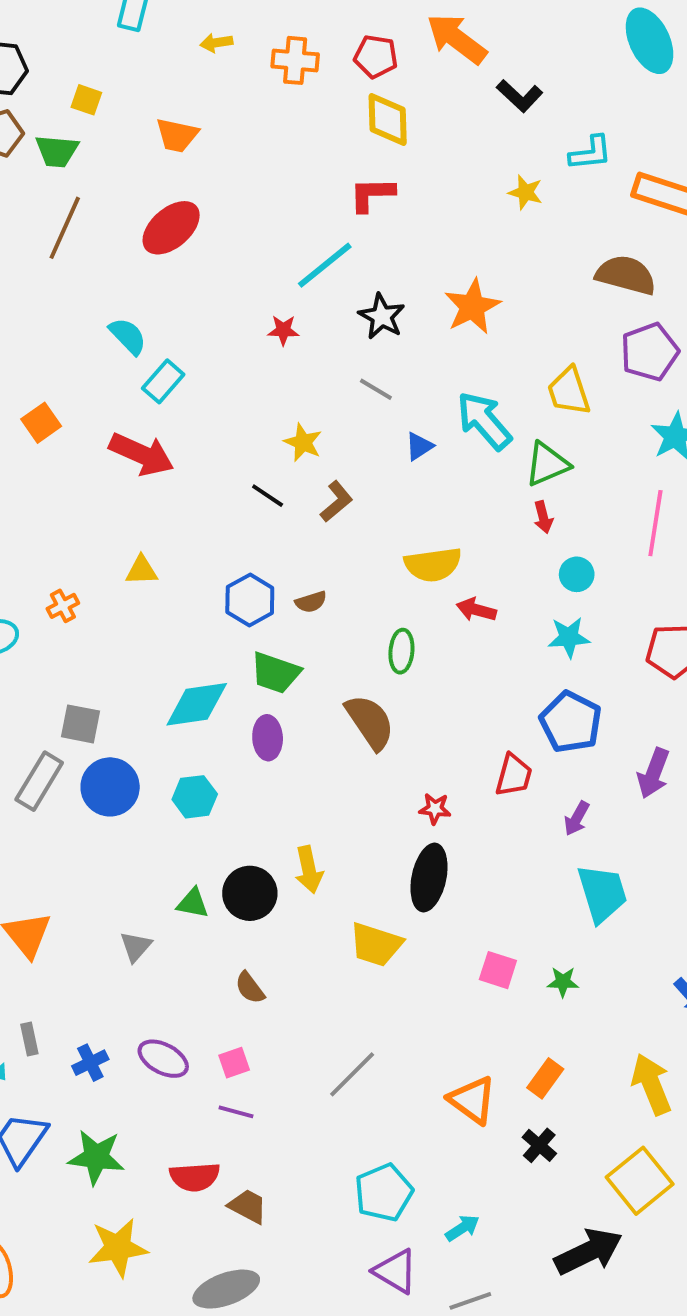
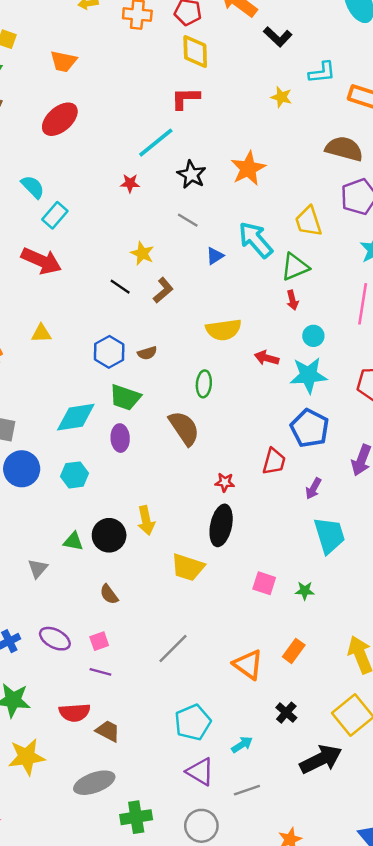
red arrow: (476, 610) -> (267, 358), moved
cyan star: (569, 637) -> (308, 375), size x1.4
black cross: (539, 1145) -> (286, 713), moved

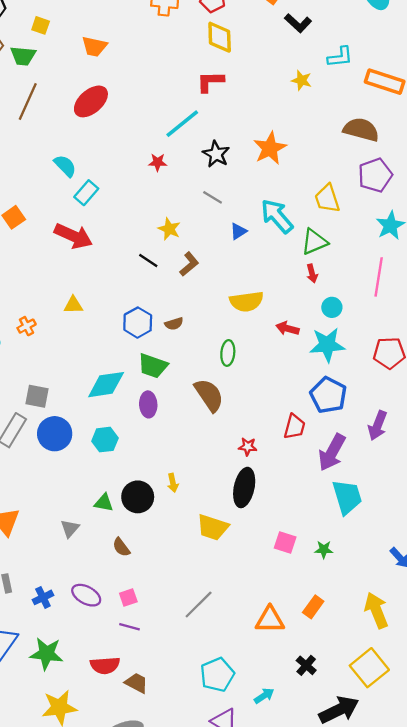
purple arrow: (313, 488) -> (332, 452), size x1.8
yellow arrow: (146, 520) -> (173, 483), size x0.7
brown semicircle: (109, 594) -> (121, 547), moved
orange triangle: (248, 665) -> (270, 620), turned -36

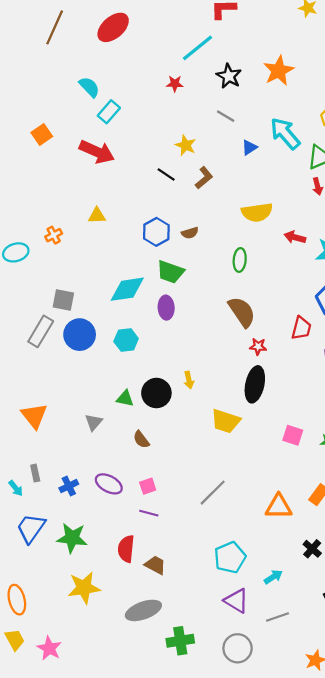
brown semicircle: (209, 395) -> (242, 312), moved
red semicircle: (105, 665) -> (126, 549), turned 100

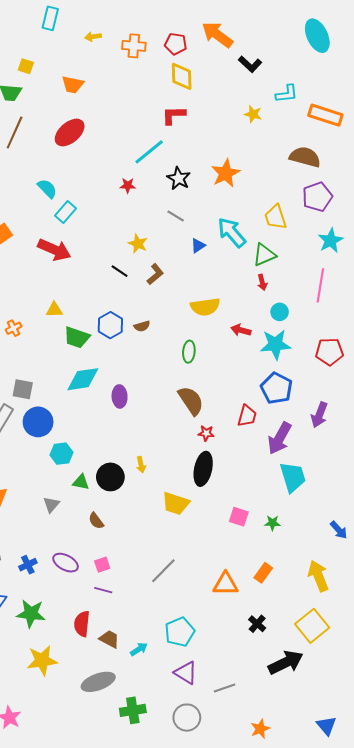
green trapezoid: (170, 272) -> (77, 337), moved
cyan hexagon: (126, 340) -> (61, 454), moved
cyan arrow: (273, 577) -> (139, 649), moved

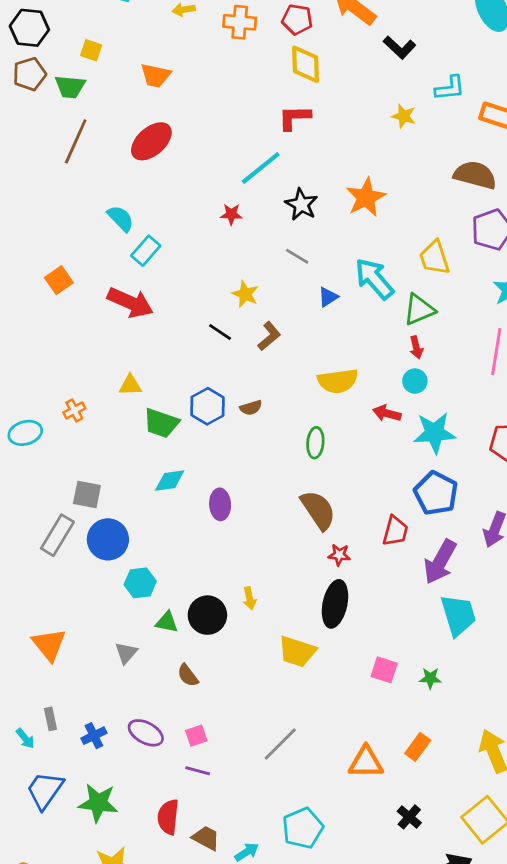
cyan circle: (280, 312) -> (415, 381), moved
cyan diamond: (83, 379) -> (170, 481), size x0.7

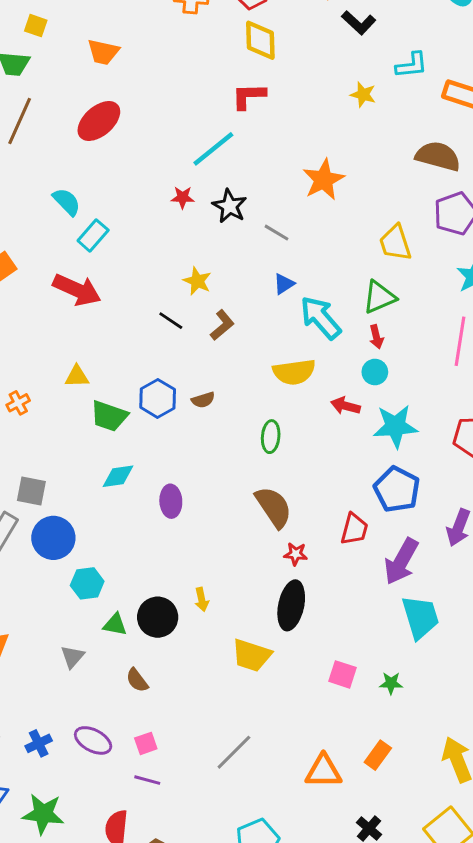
black star: (301, 204) -> (230, 206), moved
gray line: (297, 256) -> (277, 233), moved
cyan arrow: (374, 279) -> (321, 318), moved

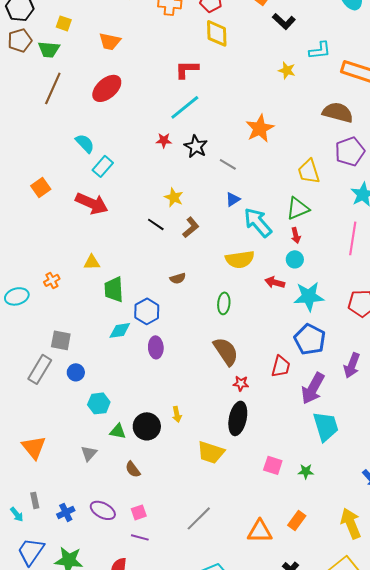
red L-shape: (249, 96) -> (187, 69), moved
blue hexagon: (158, 398) -> (147, 311), moved
green trapezoid: (109, 416) -> (114, 289), turned 68
blue circle: (53, 538) -> (76, 372), size x0.6

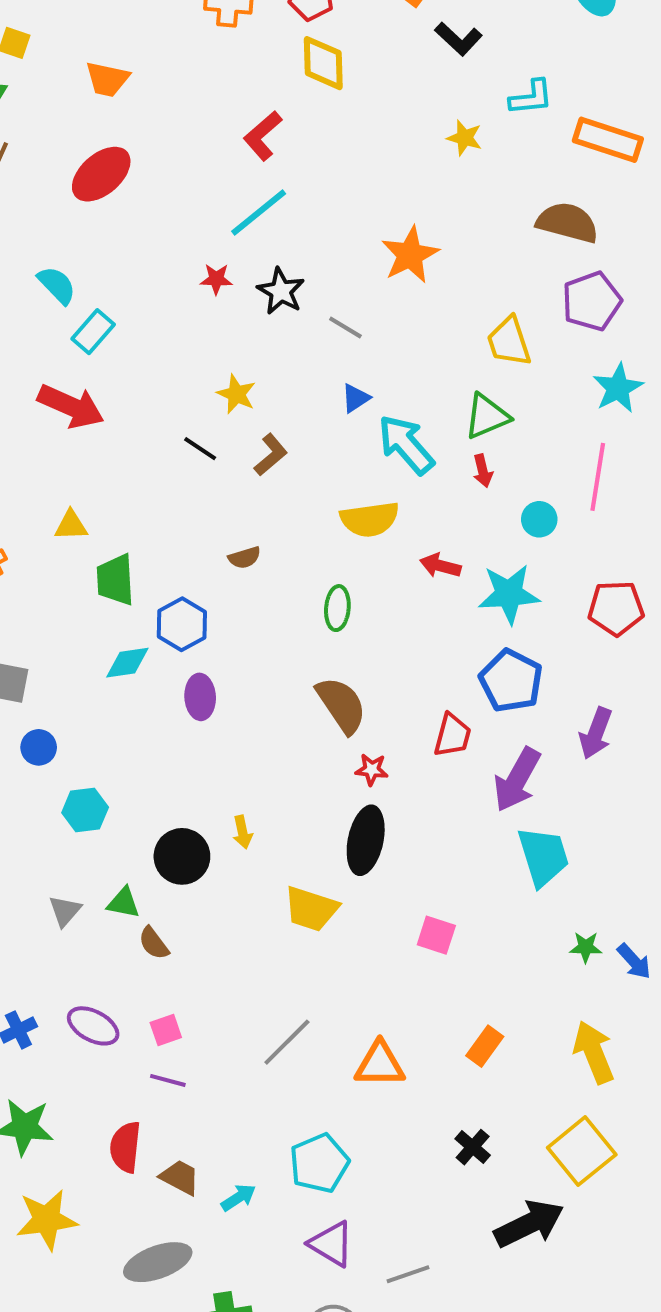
red L-shape: (187, 69) -> (263, 136), turned -40
cyan circle: (295, 259) -> (539, 519), moved
green triangle: (118, 431) -> (123, 903), moved
green star: (306, 471) -> (586, 947), moved
orange triangle: (260, 531) -> (380, 1064), moved

